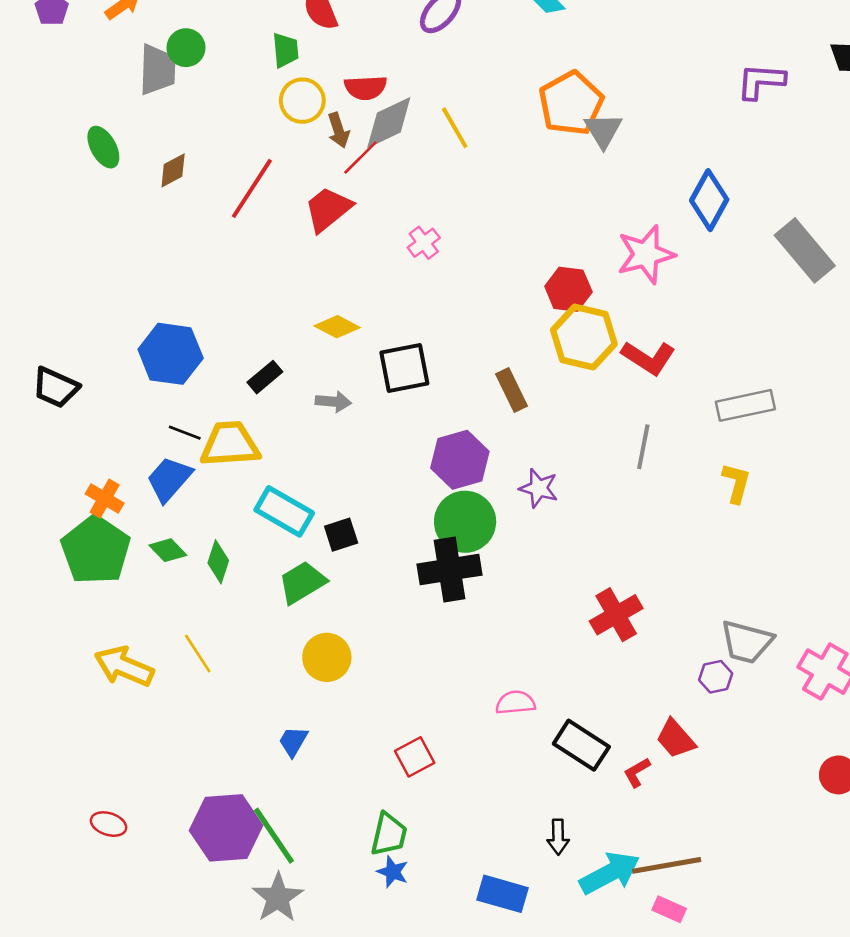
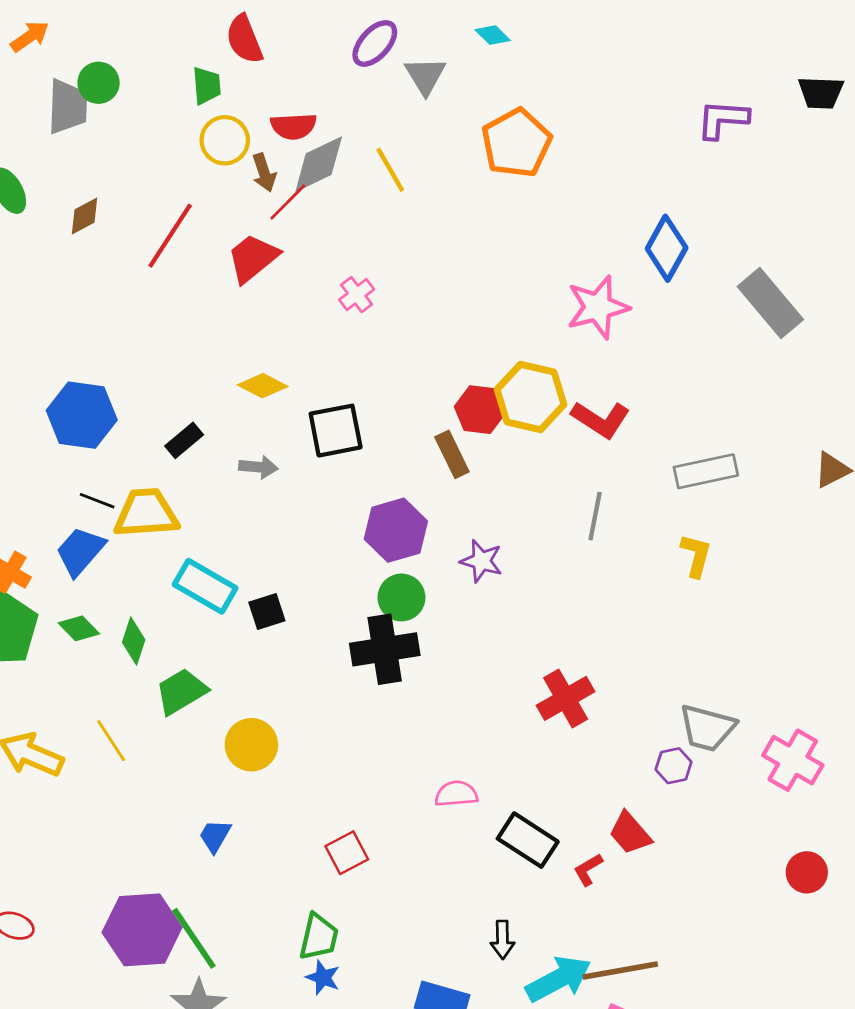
gray triangle: (603, 130) -> (425, 76), moved
red hexagon: (568, 289) -> (480, 410), moved
green circle: (465, 522) -> (401, 597), size x0.7
green trapezoid: (302, 582) -> (181, 691), moved

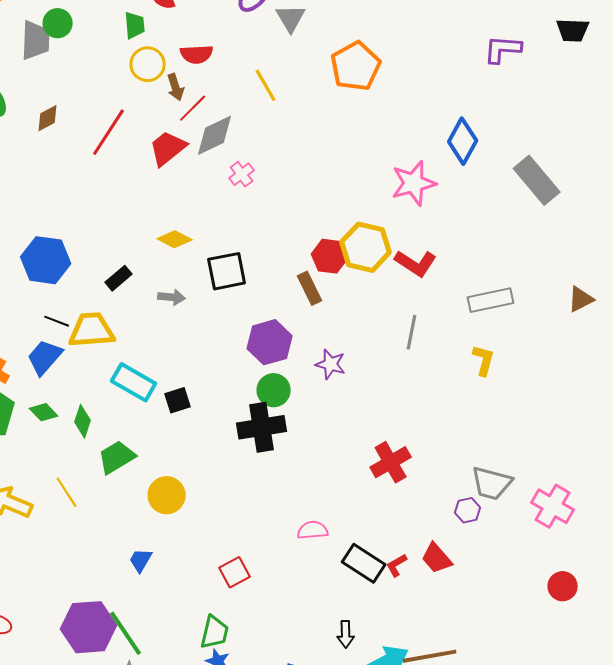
gray diamond: (319, 164) -> (215, 135), moved
red L-shape: (588, 870) -> (397, 565), moved

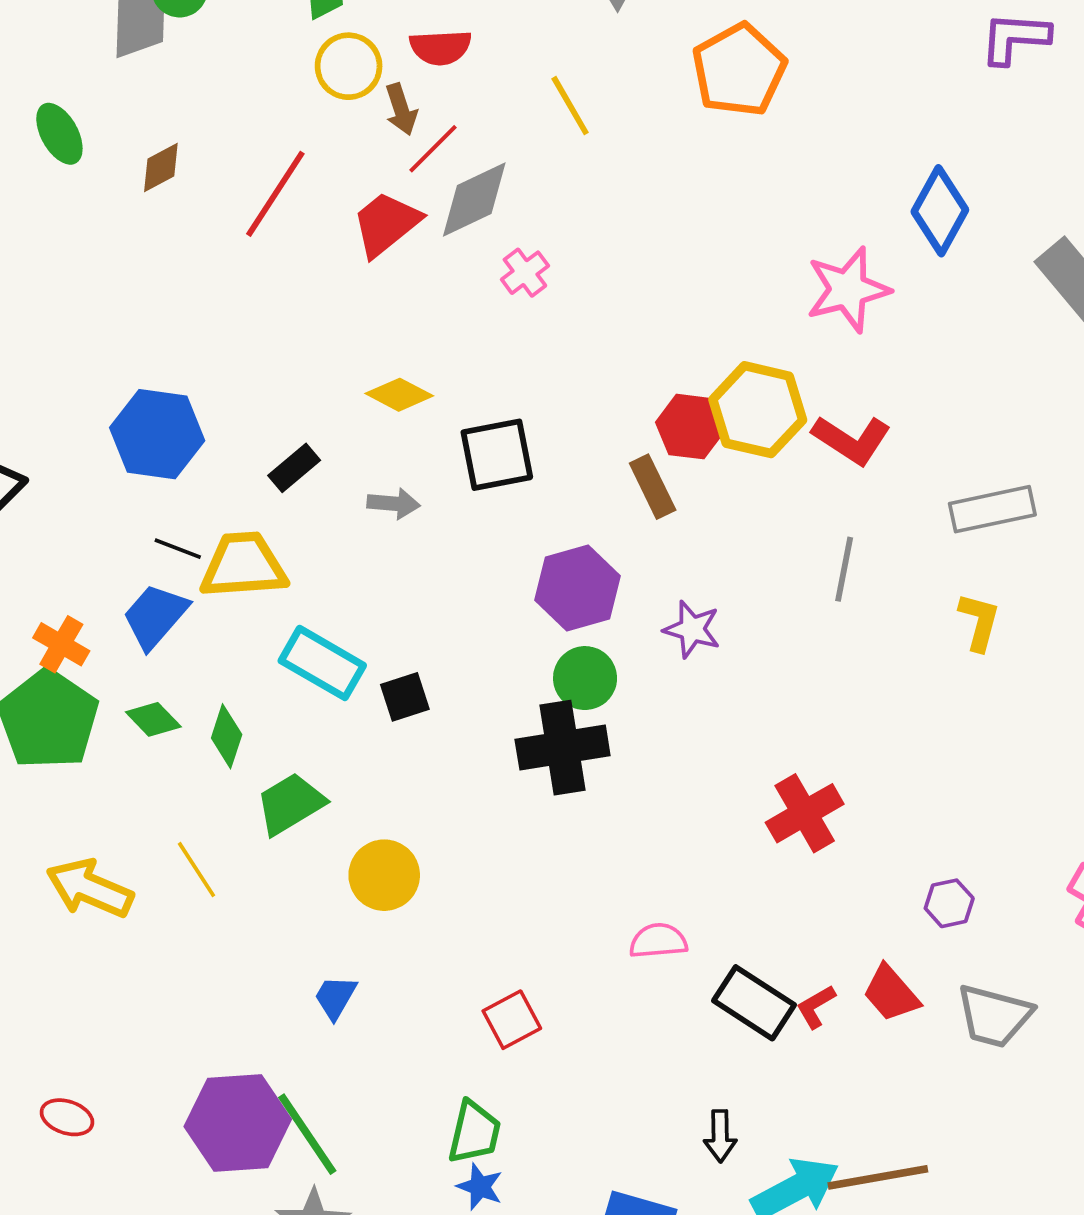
gray trapezoid: (492, 483) -> (994, 1016), moved

